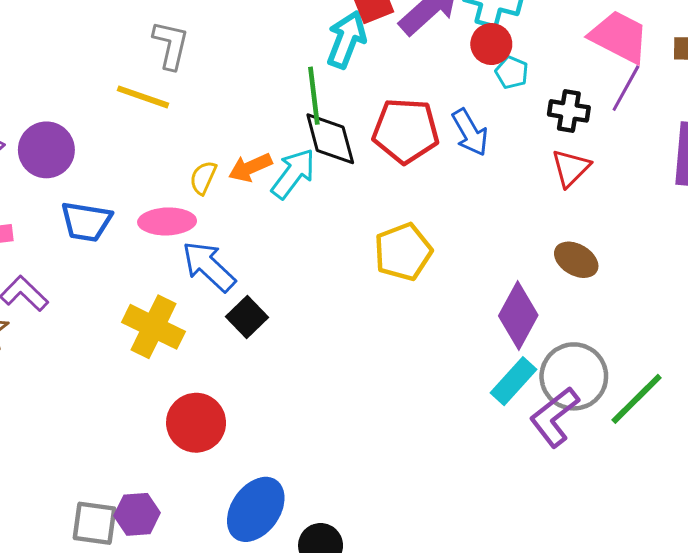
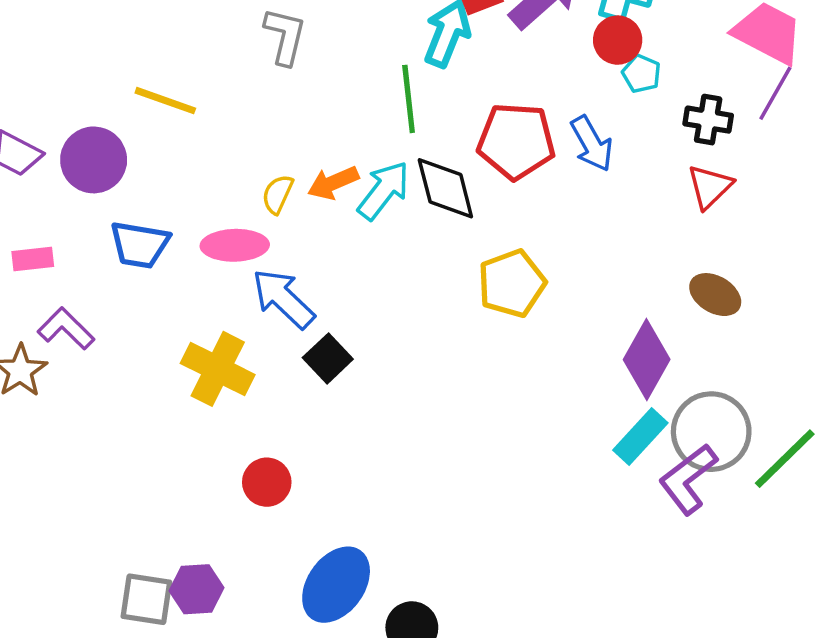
gray L-shape: (171, 45) -> (285, 36), moved
yellow line: (143, 97) -> (165, 101), moved
black diamond: (330, 139) -> (445, 188), moved
red circle: (196, 423) -> (267, 482), size x0.7

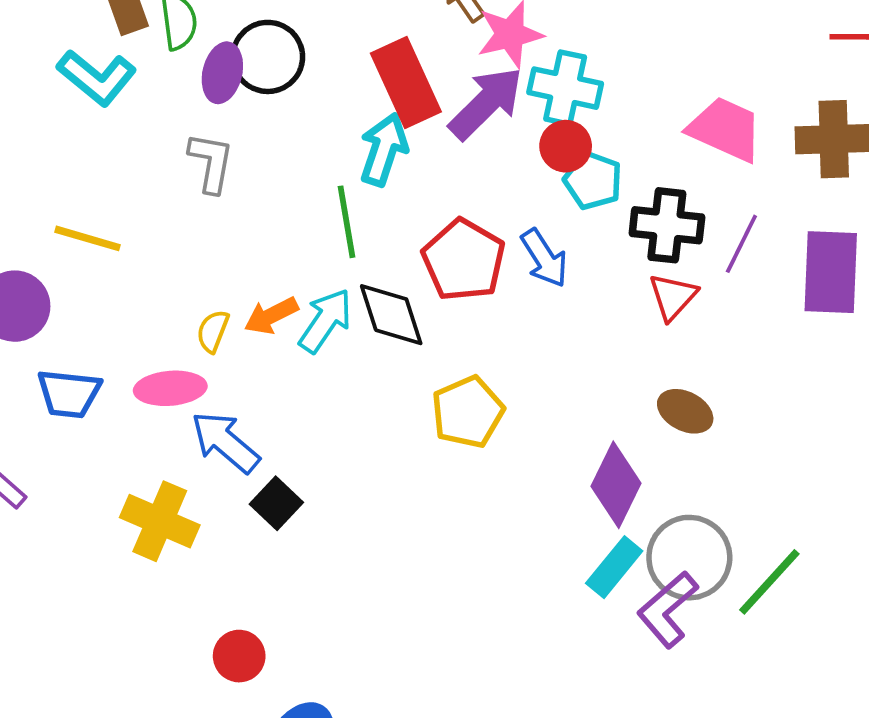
cyan pentagon: (641, 74) -> (593, 181), size x1.4
purple line: (775, 93) -> (741, 244), moved
black cross: (708, 120) -> (667, 225), size x1.4
red pentagon: (516, 141) -> (464, 260), turned 30
red circle: (267, 482) -> (239, 656), moved

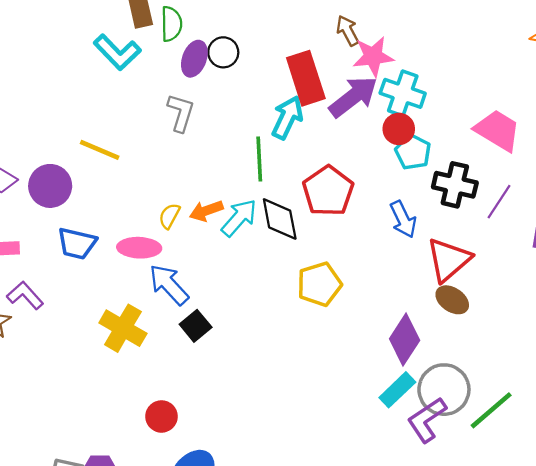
black circle: (268, 57) -> (223, 52), size x0.7
blue arrow: (544, 258) -> (403, 219), moved
red triangle: (673, 297) -> (449, 260), moved, size x1.5

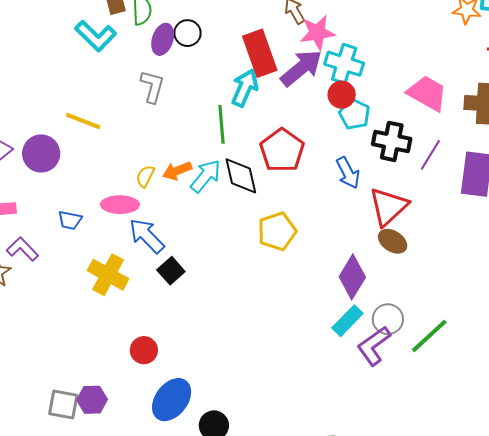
blue trapezoid: (77, 243) -> (70, 220), moved, size x0.7
gray circle: (444, 390) -> (388, 319), size x0.7

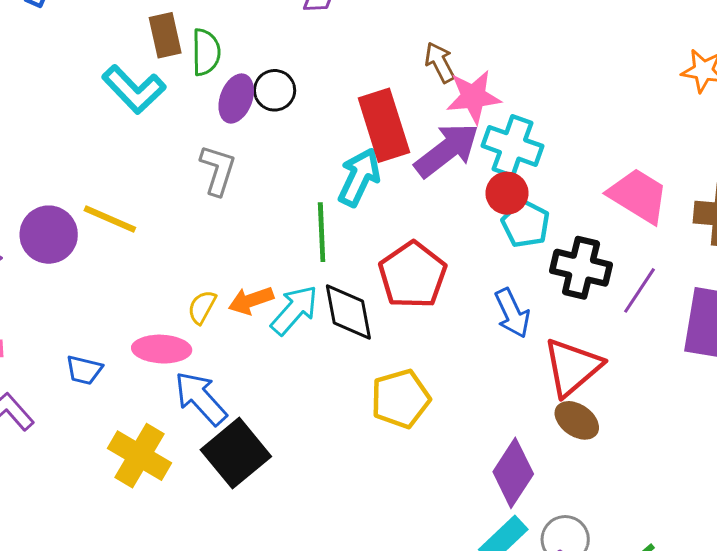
purple circle: (41, 154) -> (49, 235), moved
black square: (171, 271) -> (236, 453), size x1.6

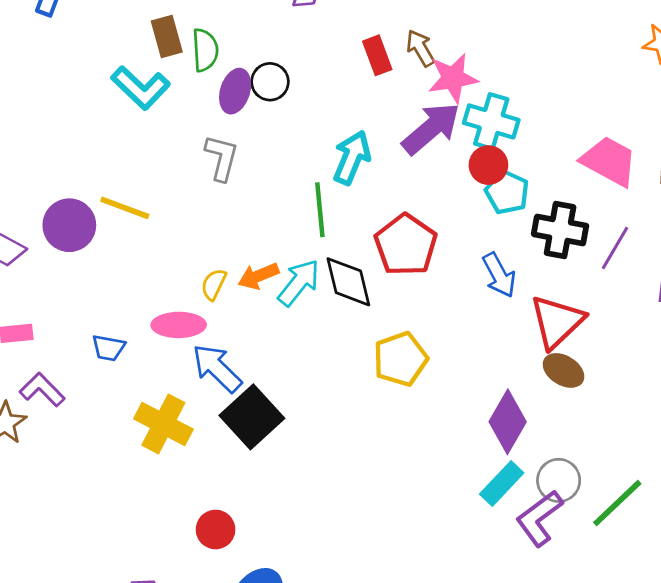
red rectangle: (384, 125) -> (377, 55), moved, size x0.6

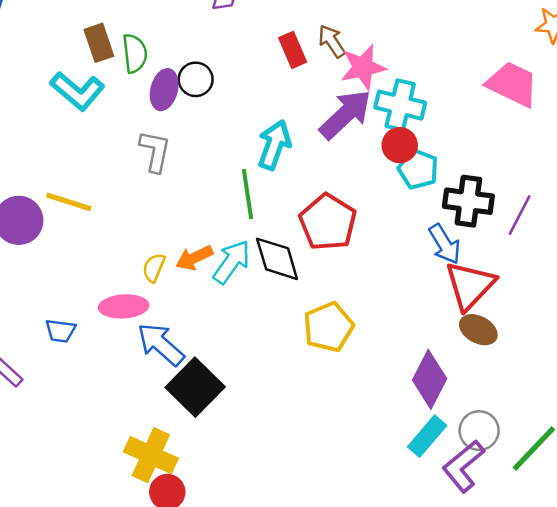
pink trapezoid: (609, 161) -> (512, 84), moved
blue arrow: (499, 275) -> (445, 244), moved
yellow cross: (163, 424) -> (151, 455), moved

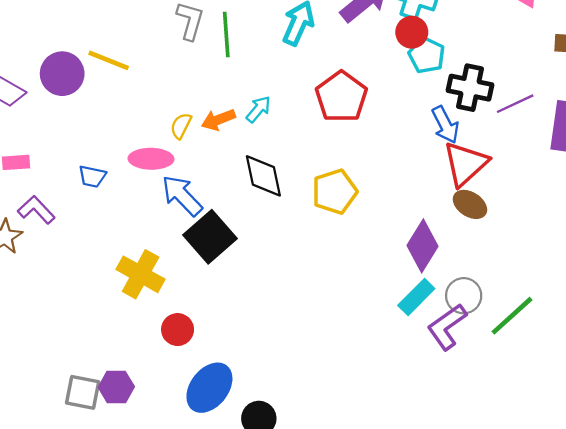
green line: (248, 194) -> (226, 35), moved
purple line: (520, 215) -> (515, 104), turned 33
black diamond: (277, 259) -> (263, 176), moved
cyan arrow: (232, 262) -> (258, 109), moved, size x0.7
yellow cross: (151, 455) -> (141, 274), moved

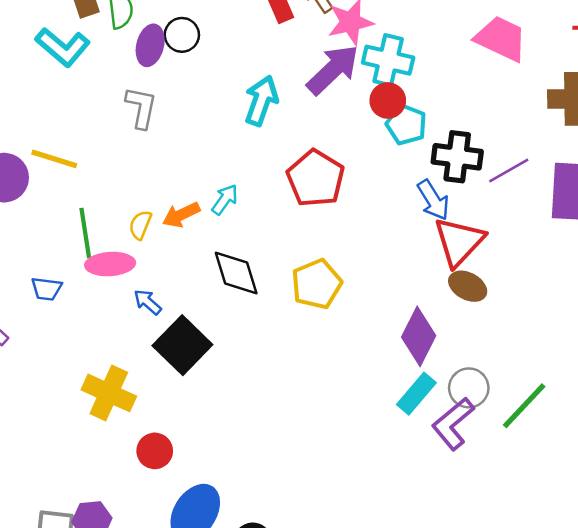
green line: (226, 35) -> (85, 233), moved
blue arrow: (182, 196) -> (148, 302), size x0.6

